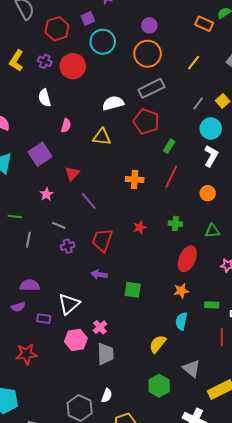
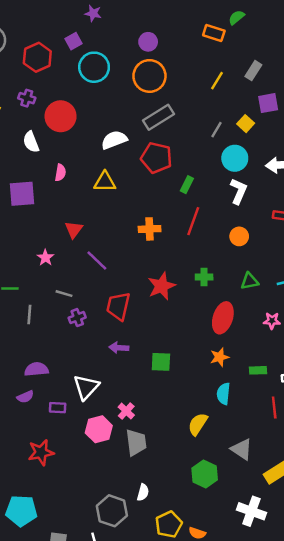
yellow line: (194, 63) -> (217, 81), moved
red circle: (73, 66) -> (61, 116), moved
purple square: (40, 154) -> (22, 194), moved, turned 35
red star: (140, 227) -> (162, 286), size x1.6

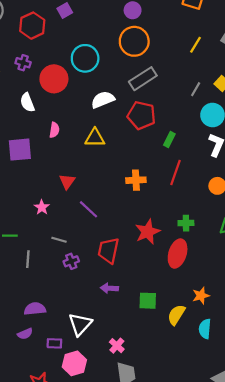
cyan circle: (94, 67) -> (85, 58), moved
red ellipse: (223, 318) -> (178, 254), moved
yellow semicircle: (198, 424) -> (176, 315), moved
pink hexagon: (99, 429) -> (74, 363), moved

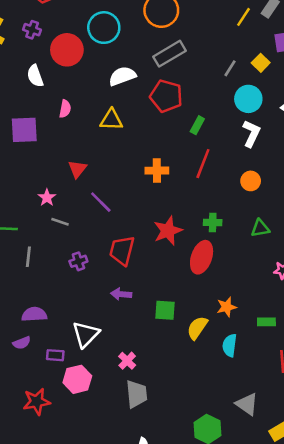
yellow line: (195, 45) -> (243, 17), moved
gray line: (59, 240) -> (60, 222), moved

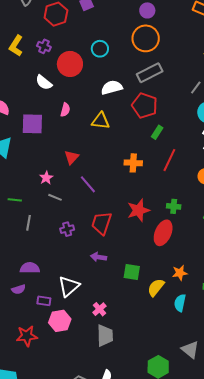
cyan circle: (104, 28) -> (100, 49), size x0.7
white semicircle: (35, 76) -> (44, 82), turned -36
green rectangle: (197, 125) -> (157, 132), moved

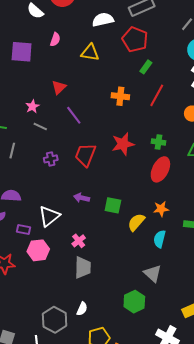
red ellipse: (163, 233) -> (160, 169), moved
purple arrow: (99, 257) -> (82, 198), moved
gray triangle: (190, 350) -> (153, 273), moved

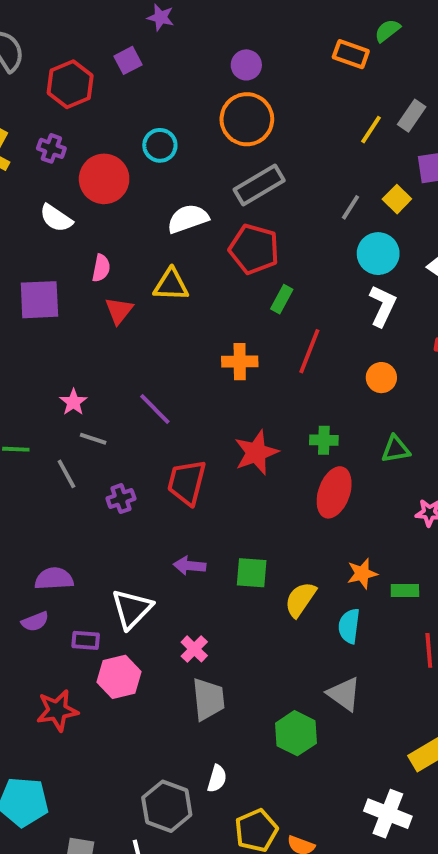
red triangle: (59, 87) -> (119, 311), moved
gray line: (12, 151) -> (66, 474), moved, turned -35
orange star: (161, 209) -> (362, 574), moved
green hexagon: (134, 302) -> (296, 733), moved

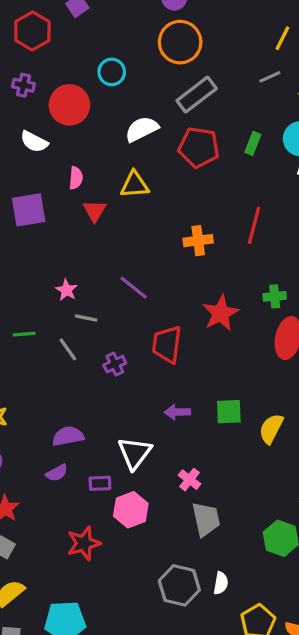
gray line: (351, 207) -> (270, 77), moved, turned 40
green rectangle: (282, 299) -> (253, 143), moved
gray hexagon: (167, 806) -> (179, 585), moved

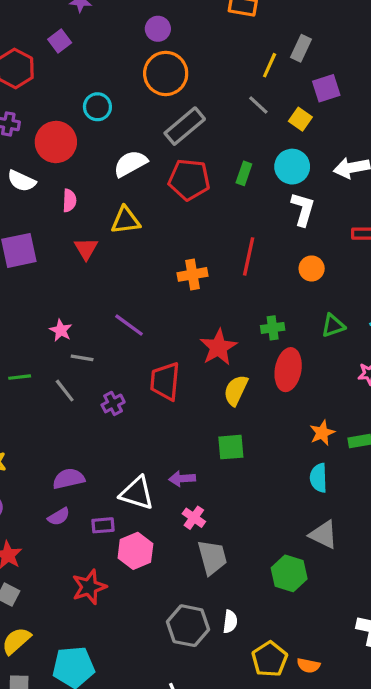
gray line: (270, 77) -> (258, 105), turned 70
pink semicircle: (76, 178) -> (69, 201), moved
purple arrow: (177, 412) -> (182, 479), moved
yellow semicircle: (271, 429) -> (236, 390), moved
white triangle: (135, 453) -> (137, 493), turned -48

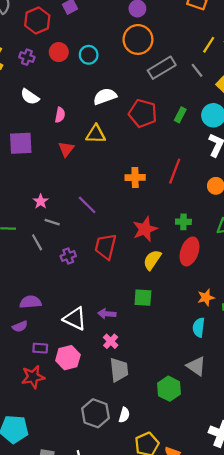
gray rectangle: (185, 126) -> (162, 68), moved
red circle: (56, 142) -> (59, 52), moved, size x0.7
purple rectangle: (103, 525) -> (40, 348), moved

